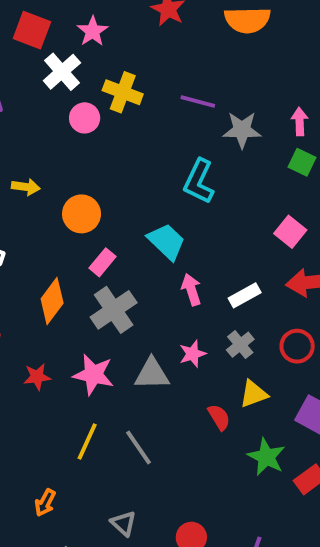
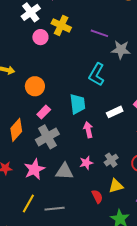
cyan trapezoid: (167, 242) -> (77, 104), turned 35
white rectangle: (245, 295) -> (115, 112), moved
pink star: (93, 374) -> (34, 169), turned 30
gray line: (139, 448) -> (55, 209), turned -66

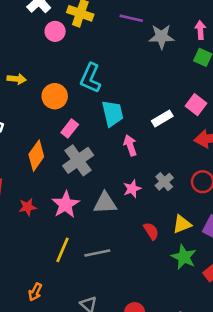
cyan L-shape: (97, 74) -> (91, 78), moved
yellow triangle: (116, 186) -> (182, 224), moved

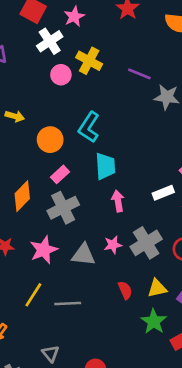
white rectangle: (162, 118) -> (163, 193), moved
gray cross: (164, 182) -> (146, 243), size x1.6

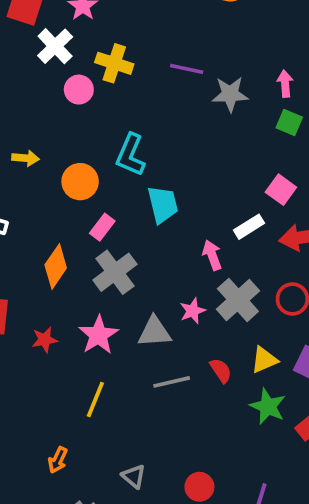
pink arrow: (118, 201) -> (212, 255), moved
gray line: (68, 304) -> (172, 382), moved

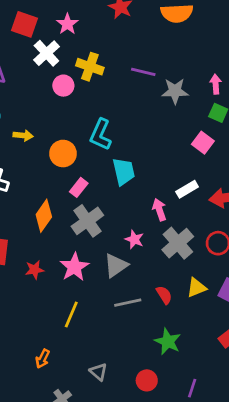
pink square: (281, 190) -> (203, 143), moved
pink star: (193, 311) -> (134, 239), moved, turned -30
gray triangle: (154, 332) -> (116, 265), turned -32
green star: (268, 406) -> (168, 342), moved

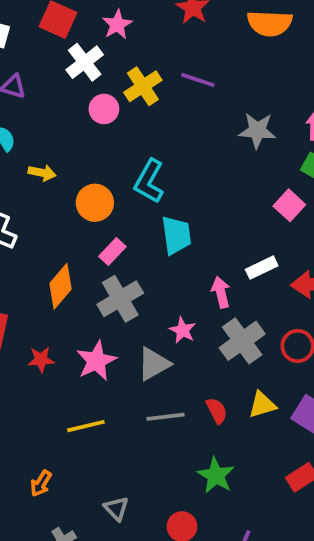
yellow cross: (90, 67) -> (143, 86), turned 32
purple line: (143, 72) -> (198, 80), moved
yellow line: (71, 315) -> (86, 426), turned 48

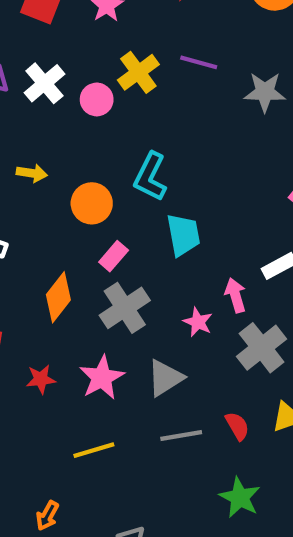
white cross: (85, 62) -> (44, 83), moved
gray star: (257, 131) -> (265, 92), moved
pink star: (183, 330) -> (198, 322), moved

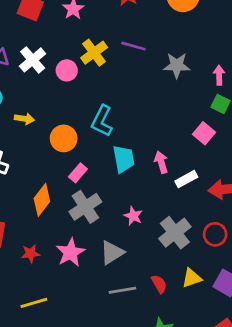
pink arrow: (235, 295) -> (161, 162), moved
yellow line: (94, 450) -> (34, 303), moved

